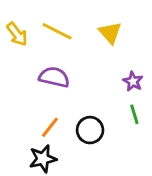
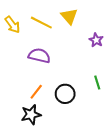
yellow triangle: (110, 33) -> (69, 16), moved
purple star: (133, 81) -> (96, 40), moved

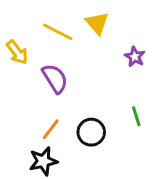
yellow arrow: (12, 25) -> (17, 52), moved
purple semicircle: (39, 56) -> (55, 78), turned 45

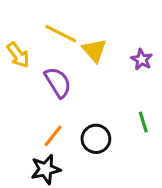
yellow triangle: (97, 23) -> (94, 50), moved

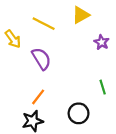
yellow triangle: (94, 50) -> (81, 15), moved, turned 42
black circle: (96, 139) -> (79, 113), moved

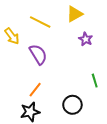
purple star: (102, 42) -> (86, 39), moved

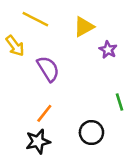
yellow triangle: (74, 14) -> (84, 27), moved
yellow line: (40, 22) -> (35, 19), moved

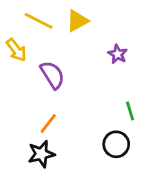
yellow triangle: (84, 27) -> (77, 21), moved
black circle: (91, 133) -> (116, 144), moved

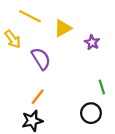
yellow triangle: (77, 21) -> (63, 28), moved

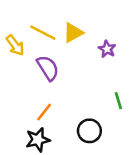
yellow line: (30, 16) -> (43, 33), moved
black circle: (91, 113) -> (89, 131), moved

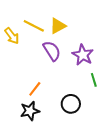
purple star: (107, 49) -> (83, 55), moved, size x1.5
purple semicircle: (48, 68) -> (52, 51), moved

